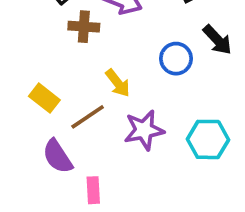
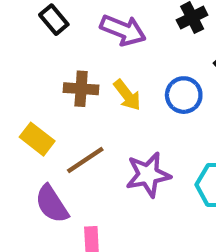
brown cross: (84, 27) -> (81, 89), moved
yellow arrow: (118, 83) -> (127, 95), moved

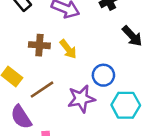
blue circle: (184, 95) -> (103, 75), moved

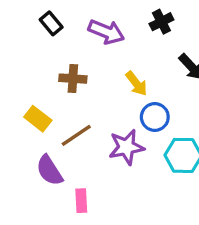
yellow arrow: (68, 49) -> (136, 84), moved

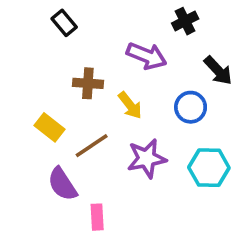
purple arrow: (106, 32) -> (147, 56), moved
yellow arrow: (136, 84) -> (130, 105), moved
blue circle: (155, 117) -> (191, 107), moved

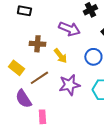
black rectangle: (64, 23) -> (24, 11), turned -40

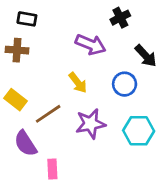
brown cross: (37, 44) -> (17, 50), moved

